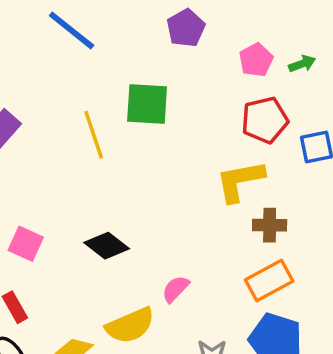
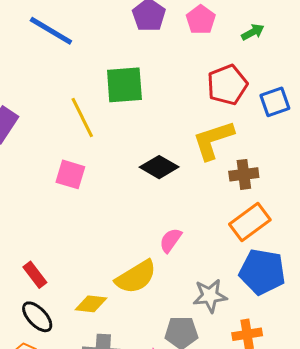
pink pentagon: (256, 60) -> (201, 20), moved
pink square: (26, 244) -> (70, 174), moved
black diamond: (107, 246) -> (159, 167), moved

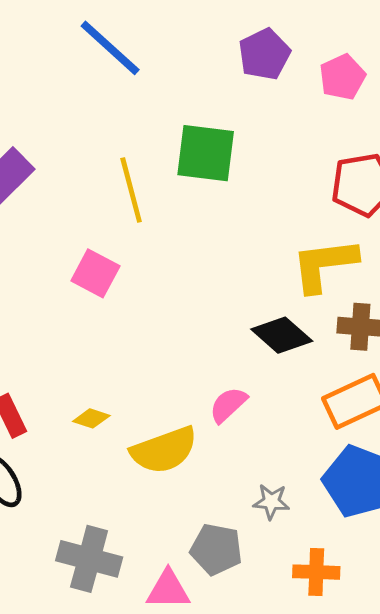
black diamond: (159, 167) -> (282, 335), moved
gray star: (210, 296) -> (271, 502), size x0.7
yellow diamond: (91, 304) -> (91, 418), moved, size x0.7

